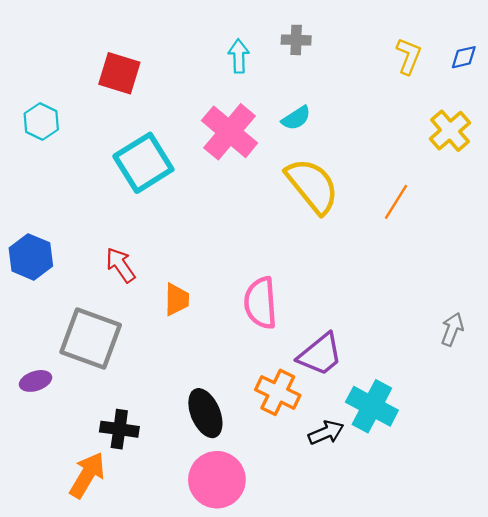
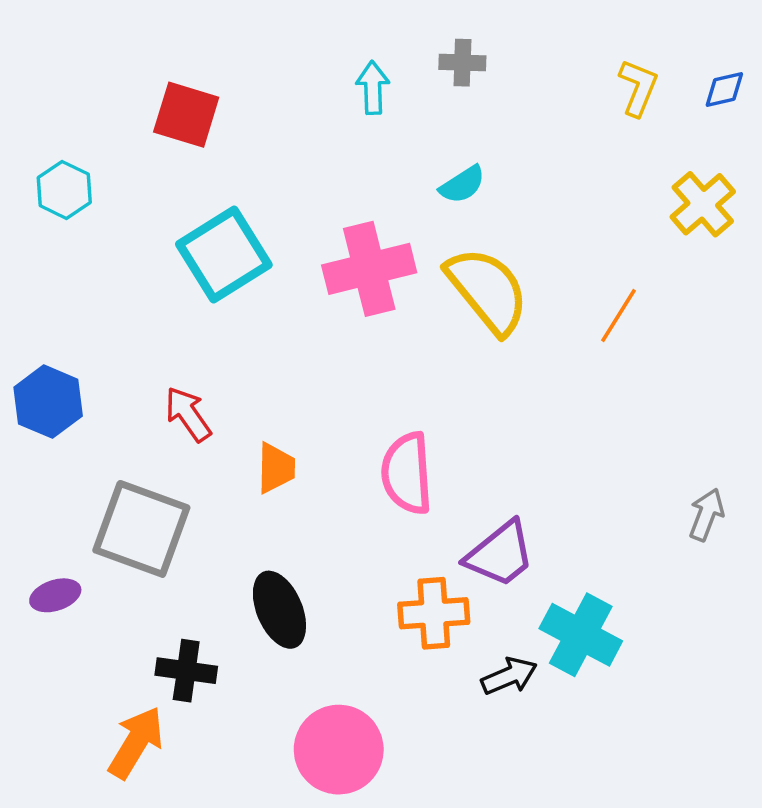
pink cross: (230, 132) -> (369, 269), moved, turned 36
orange cross: (278, 392) -> (434, 613), turned -30
black ellipse: (205, 413) -> (279, 610), moved

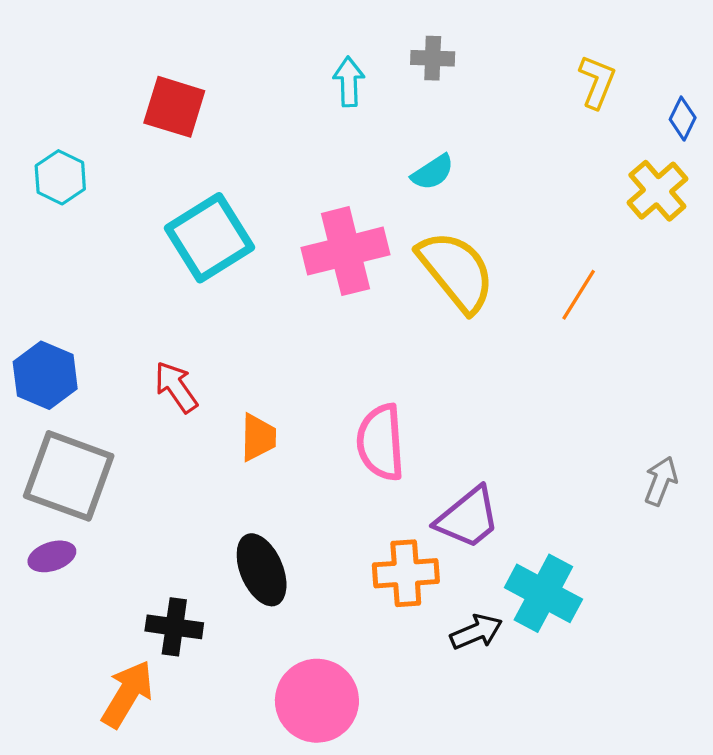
blue diamond: (724, 89) -> (683, 119), moved, turned -51
gray square: (141, 529) -> (69, 476), moved

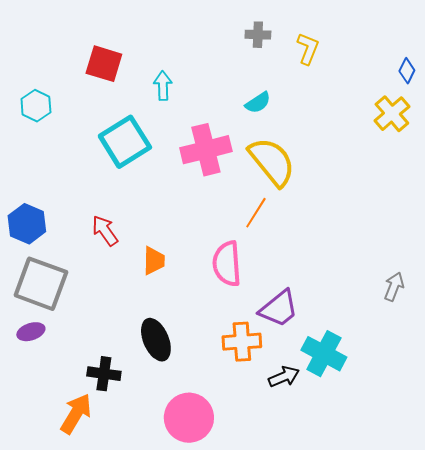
cyan arrow: (349, 82) -> (163, 86), moved
yellow L-shape: (597, 82) -> (308, 49), moved
orange line: (579, 295) -> (256, 213), moved

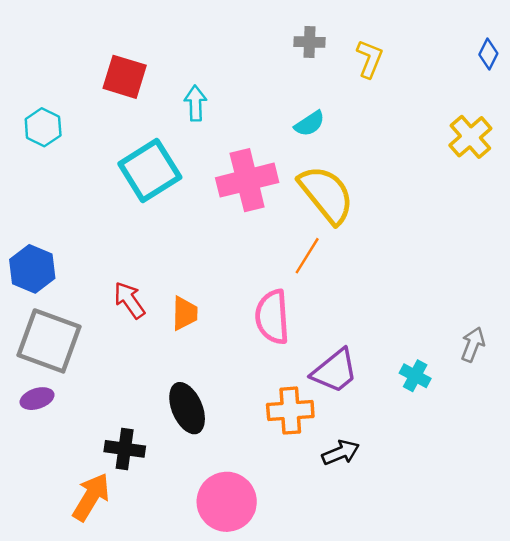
blue diamond: (407, 71) -> (488, 54), moved
red arrow: (105, 231) -> (129, 300), moved
cyan cross: (324, 354) -> (415, 376), moved, size x0.6

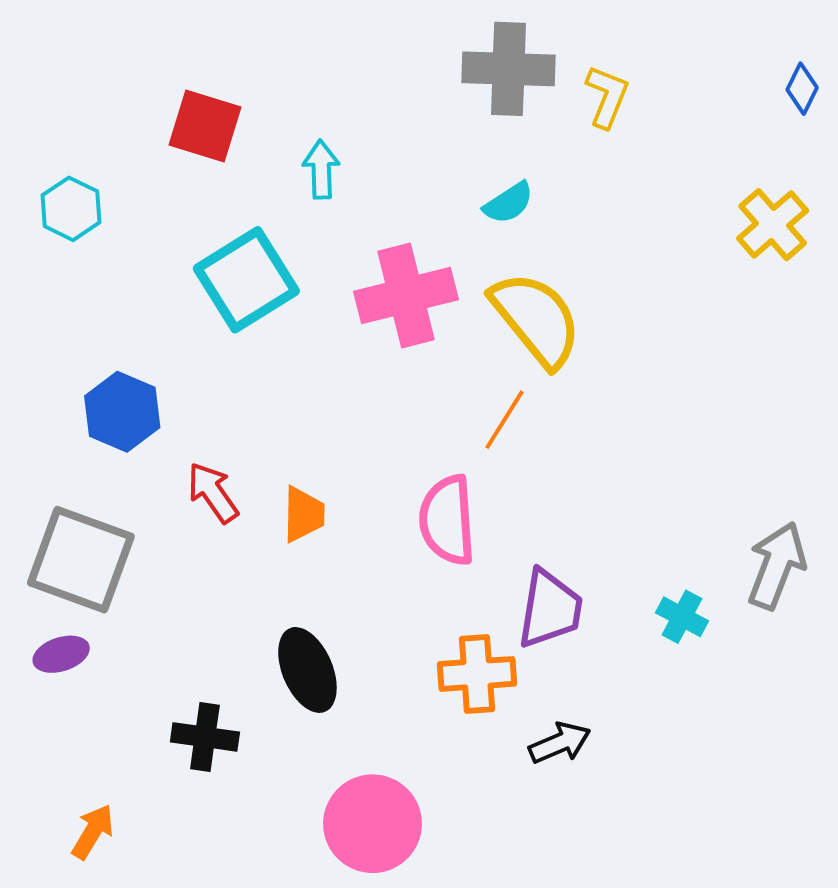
gray cross: (310, 42) -> (508, 69), size x1.8
blue hexagon: (32, 269) -> (122, 412), moved
gray arrow: (473, 345) -> (777, 566), size x1.5
purple trapezoid: (335, 371) -> (550, 609), turned -42
orange arrow: (91, 497) -> (93, 832), moved, size x0.7

